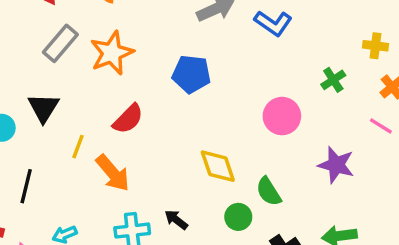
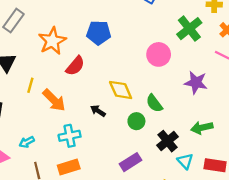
orange star: (112, 53) -> (52, 41), moved
green cross: (333, 80) -> (189, 29), size x1.6
red semicircle: (128, 119) -> (75, 66), moved
black arrow: (176, 220) -> (98, 111), moved

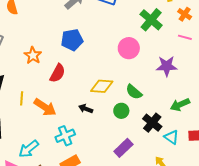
orange star: (52, 41) -> (33, 55), size x0.7
yellow diamond: (121, 90) -> (102, 86), turned -50
cyan arrow: (27, 142) -> (29, 149), size x1.5

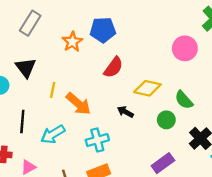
blue pentagon: (72, 40) -> (103, 30), moved
red semicircle: (58, 73) -> (113, 67), moved
cyan arrow: (29, 149) -> (53, 134), moved

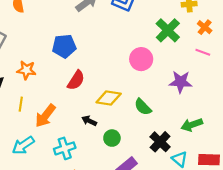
orange star: (72, 42) -> (26, 70), moved, turned -30
orange arrow: (78, 104) -> (45, 116), turned 90
green circle: (166, 120) -> (112, 138), moved

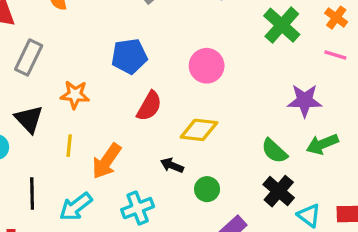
pink circle: (141, 59) -> (207, 66), moved
green semicircle: (143, 107) -> (274, 151), moved
green arrow: (192, 125) -> (322, 144), moved

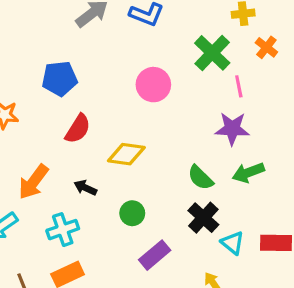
pink line: (335, 55) -> (239, 86), moved, turned 60
pink circle: (207, 66) -> (153, 85), moved
black arrow: (172, 165) -> (85, 188), moved

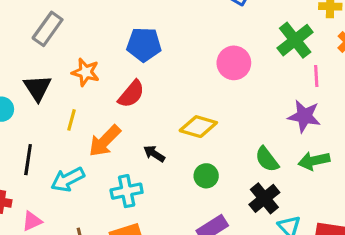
red semicircle: (78, 129) -> (131, 94), moved
green circle: (132, 213) -> (206, 176), moved

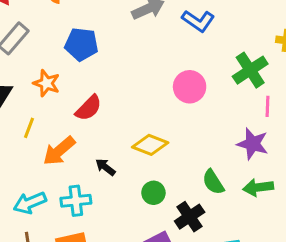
blue pentagon: (144, 45) -> (81, 44), moved
cyan arrow: (68, 179) -> (30, 203), moved
black cross: (264, 198) -> (190, 217), moved

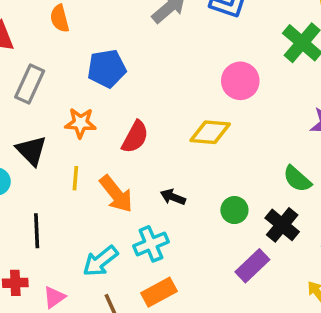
yellow diamond: (150, 145) -> (210, 132), moved
orange arrow: (59, 151) -> (116, 194), turned -72

